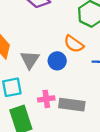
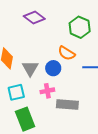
pink cross: (46, 99) -> (47, 91), moved

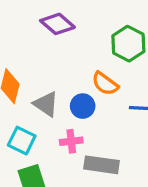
gray triangle: (30, 68) -> (46, 104), turned -30
cyan square: (16, 92) -> (22, 141), turned 36

